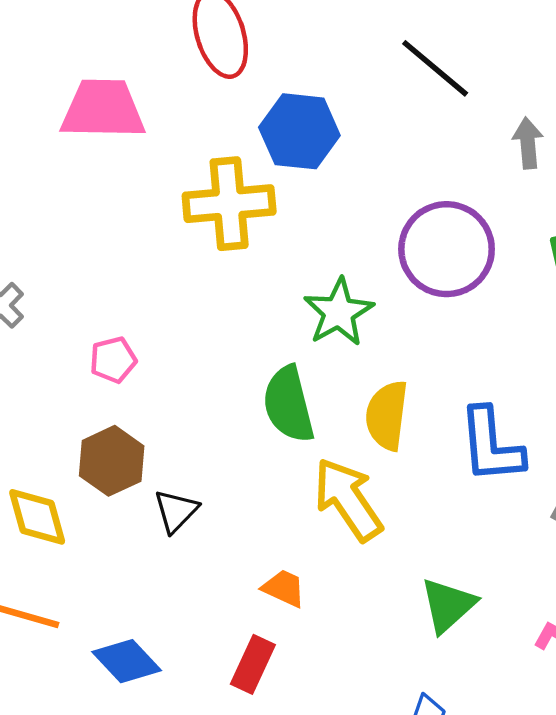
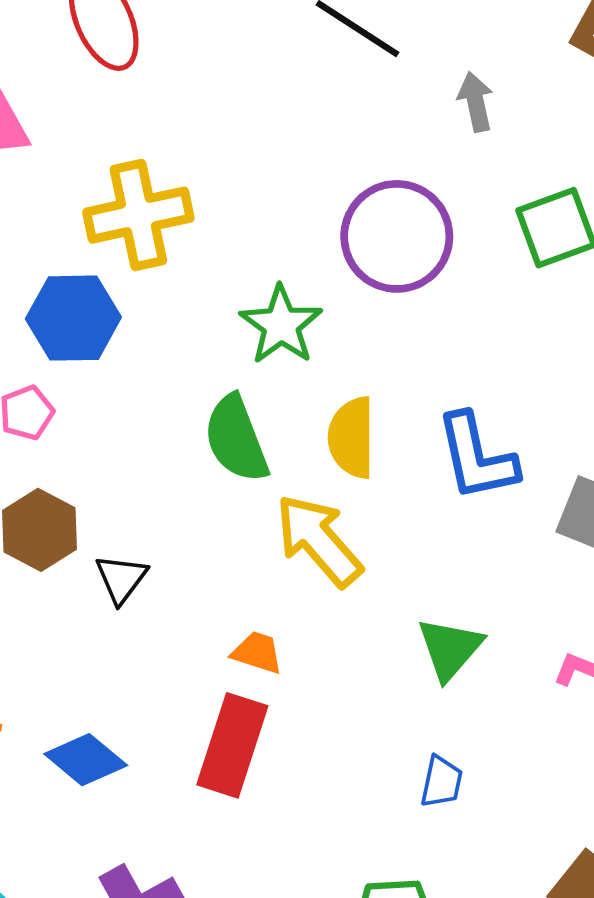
blue hexagon: (299, 131) -> (73, 318), moved
red rectangle: (253, 664) -> (232, 745), size x1.5

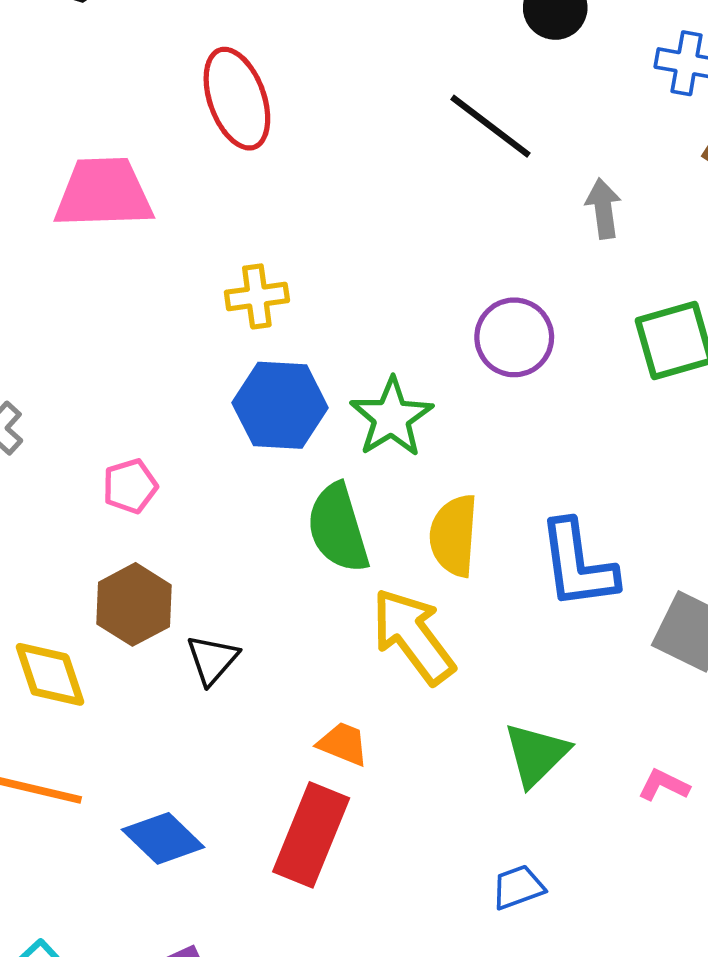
yellow cross: (138, 215) -> (257, 296), size x0.6
purple circle: (397, 236) -> (514, 337), size x0.7
blue hexagon: (73, 318) -> (280, 405), moved
blue trapezoid: (442, 782) -> (518, 887), turned -126

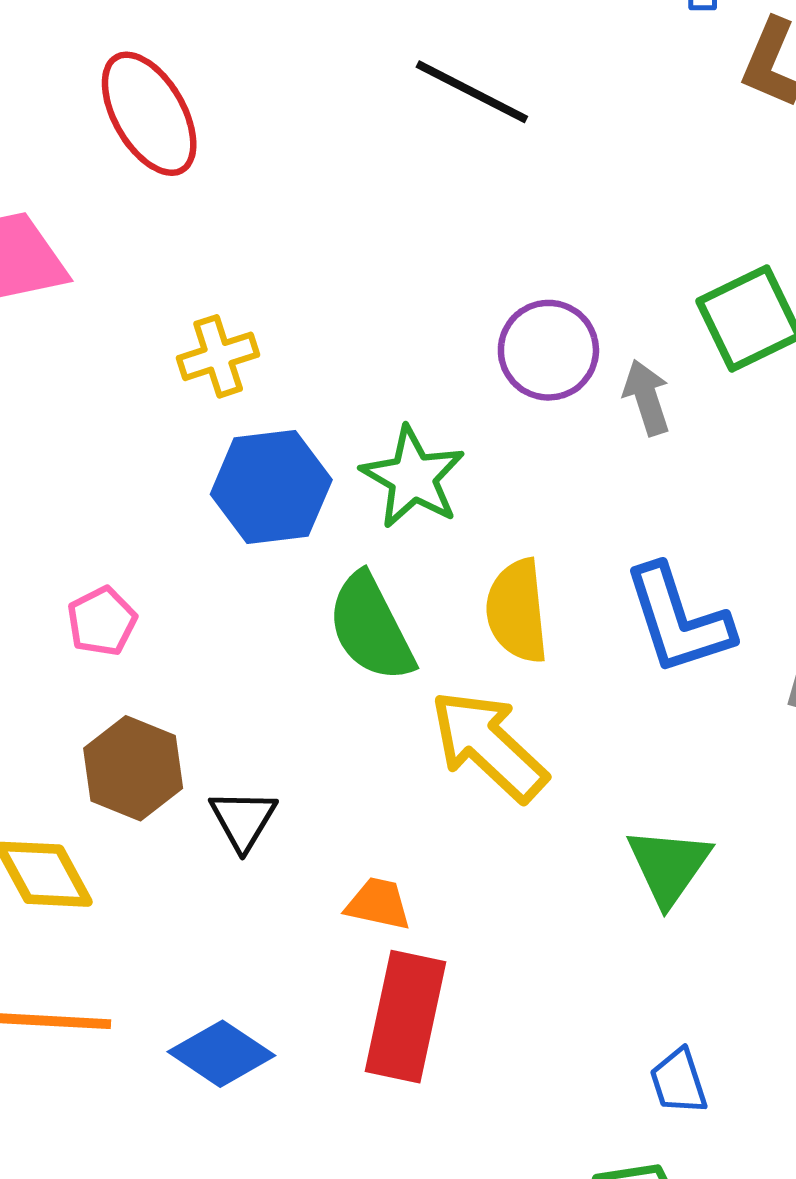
gray arrow: (603, 208) -> (647, 398), moved
orange trapezoid: (343, 744) -> (378, 904), moved
blue trapezoid: (518, 887) -> (679, 1082), moved, turned -78

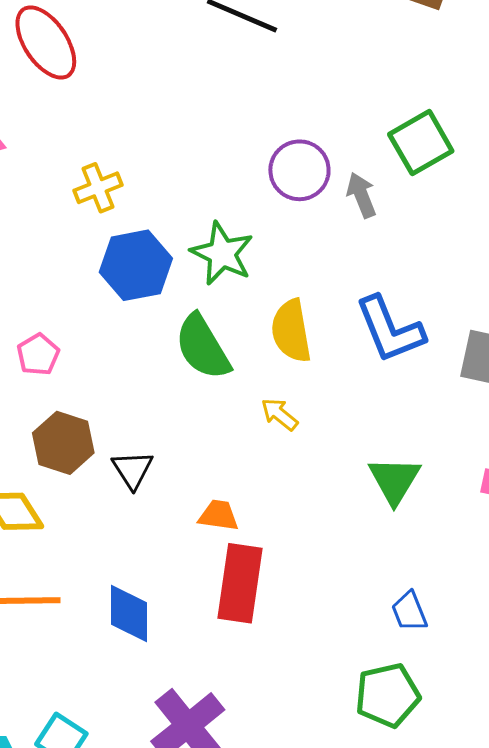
yellow arrow: (489, 746) -> (279, 414), size x0.5
blue diamond: (221, 1054) -> (129, 614), turned 60

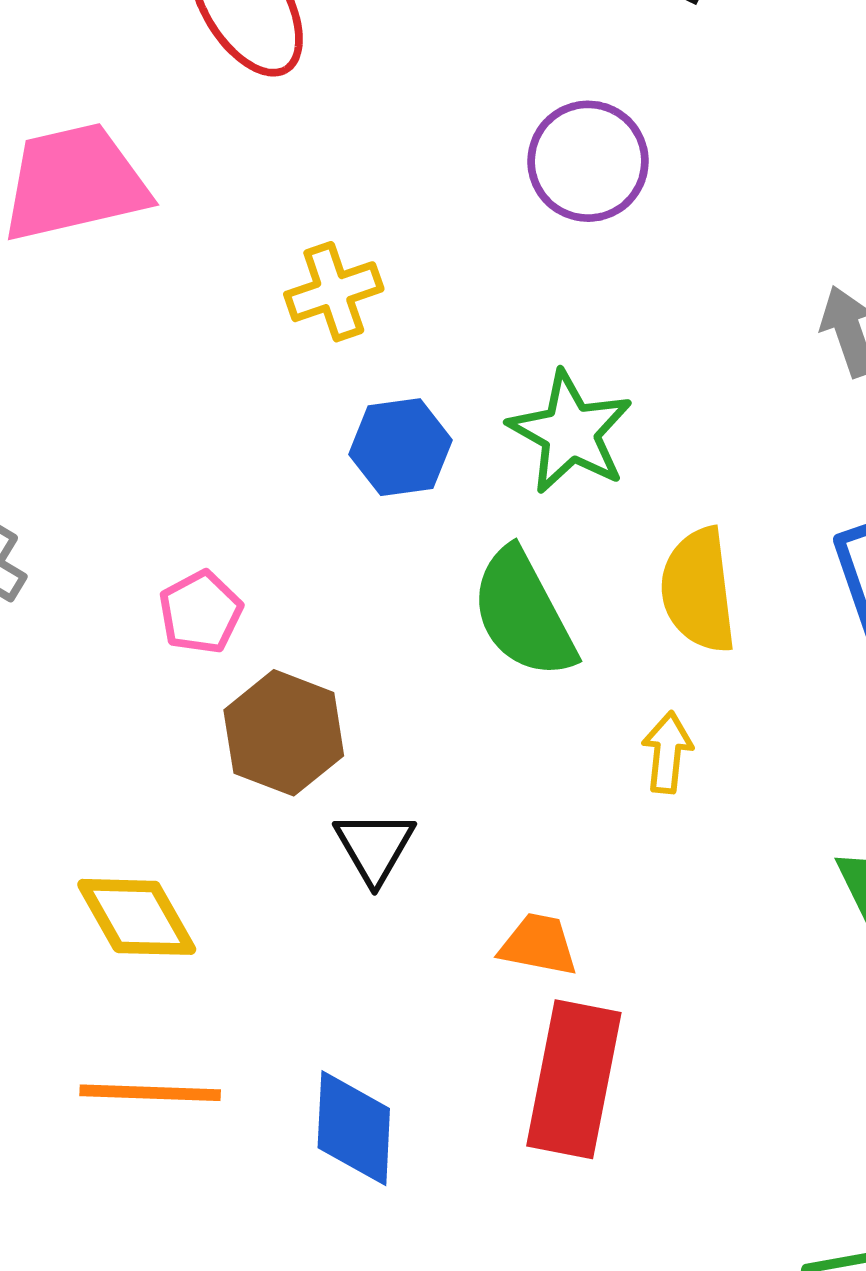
purple circle: (299, 170) -> (588, 161), moved
blue hexagon: (136, 265) -> (401, 447), size x0.7
yellow arrow: (279, 414) -> (667, 752), turned 54
brown hexagon: (63, 443) -> (284, 733), moved

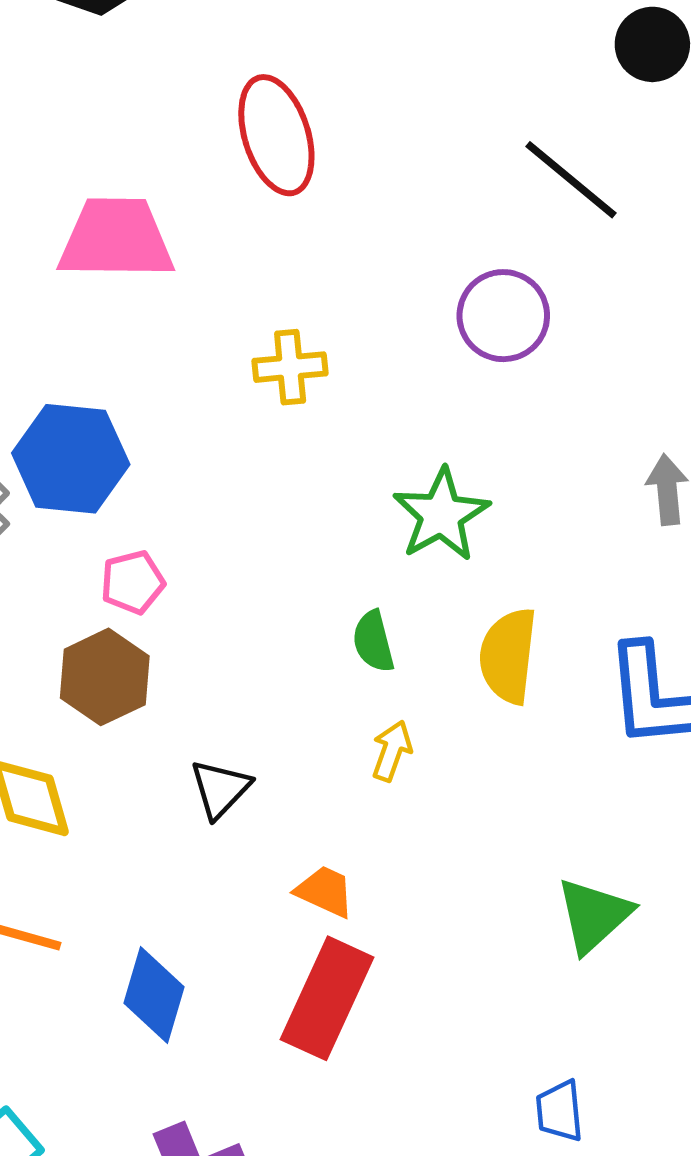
blue hexagon: (401, 447) -> (71, 459), moved, size x1.5
green semicircle: (523, 614) -> (373, 641), size x0.6
brown hexagon: (284, 733) -> (105, 677), moved
yellow arrow: (667, 752) -> (392, 751), moved

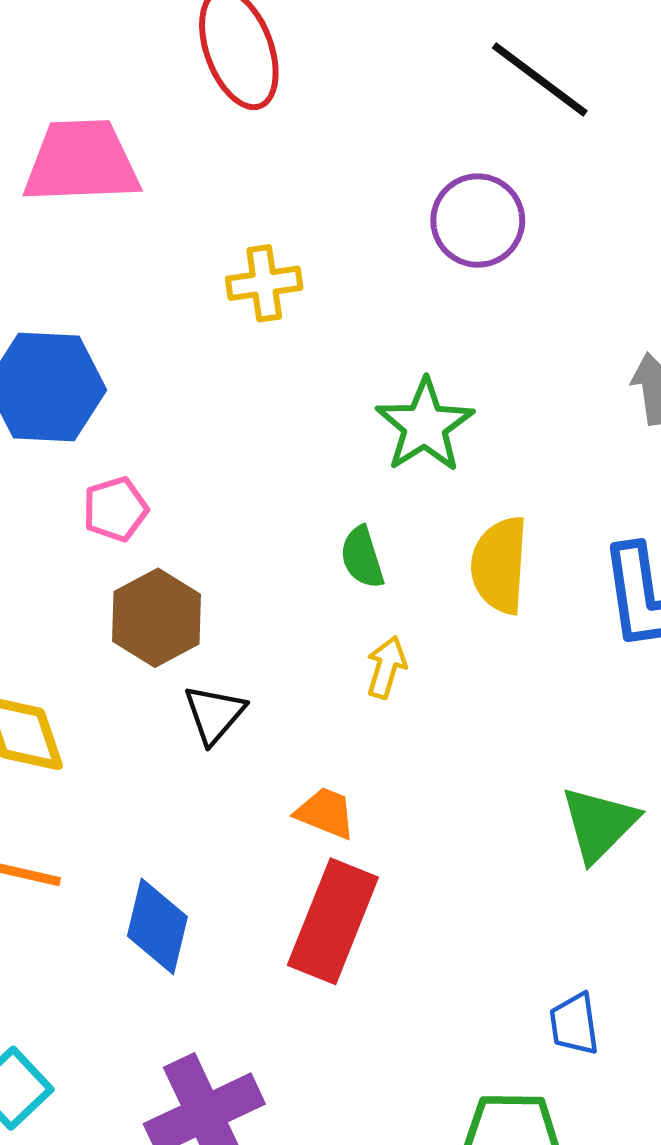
brown hexagon: (105, 677) -> (156, 618), moved

